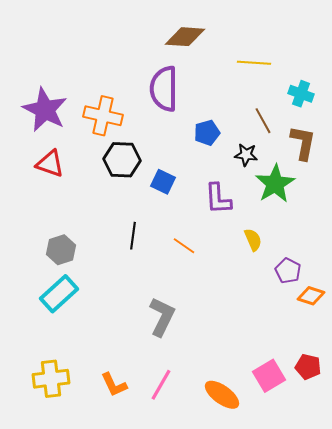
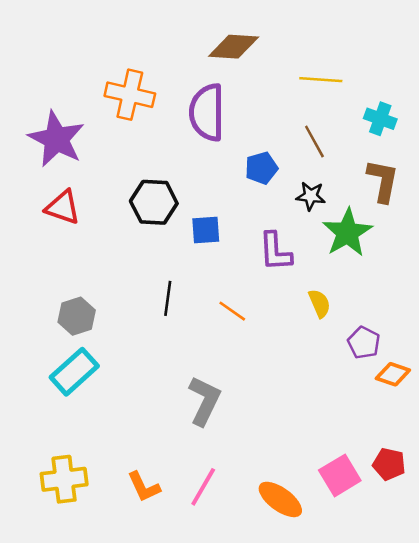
orange cross: (103, 116) -> (130, 95), moved
brown line: (263, 121) -> (314, 142), moved
blue square: (163, 182) -> (206, 230), turned -30

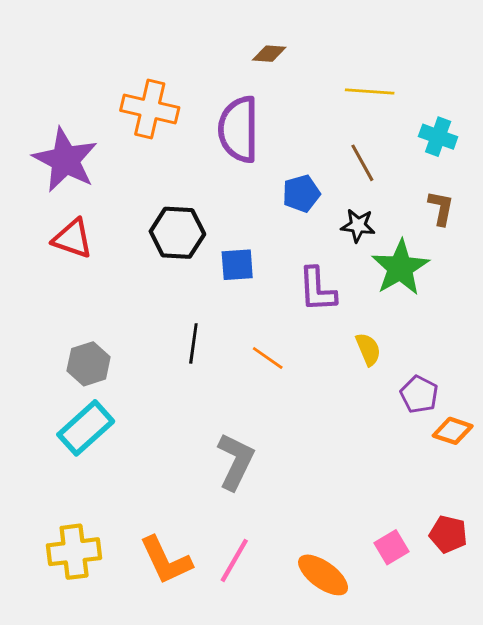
brown diamond: (234, 47) -> (269, 54), size x0.6
brown L-shape: (383, 181) -> (441, 208), size x0.7
pink square: (340, 475) -> (391, 547), size x0.7
orange L-shape: (144, 487) -> (166, 560), size x1.4

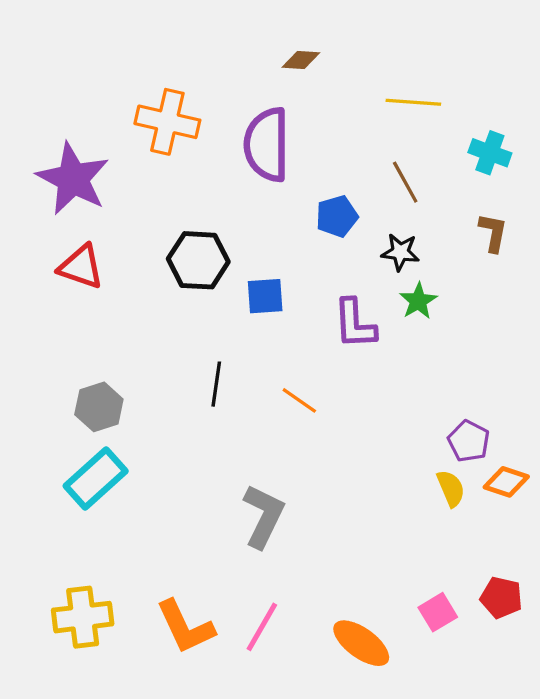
green star: (400, 268) -> (418, 301), moved, size x0.6
yellow semicircle: (368, 349) -> (451, 488), moved

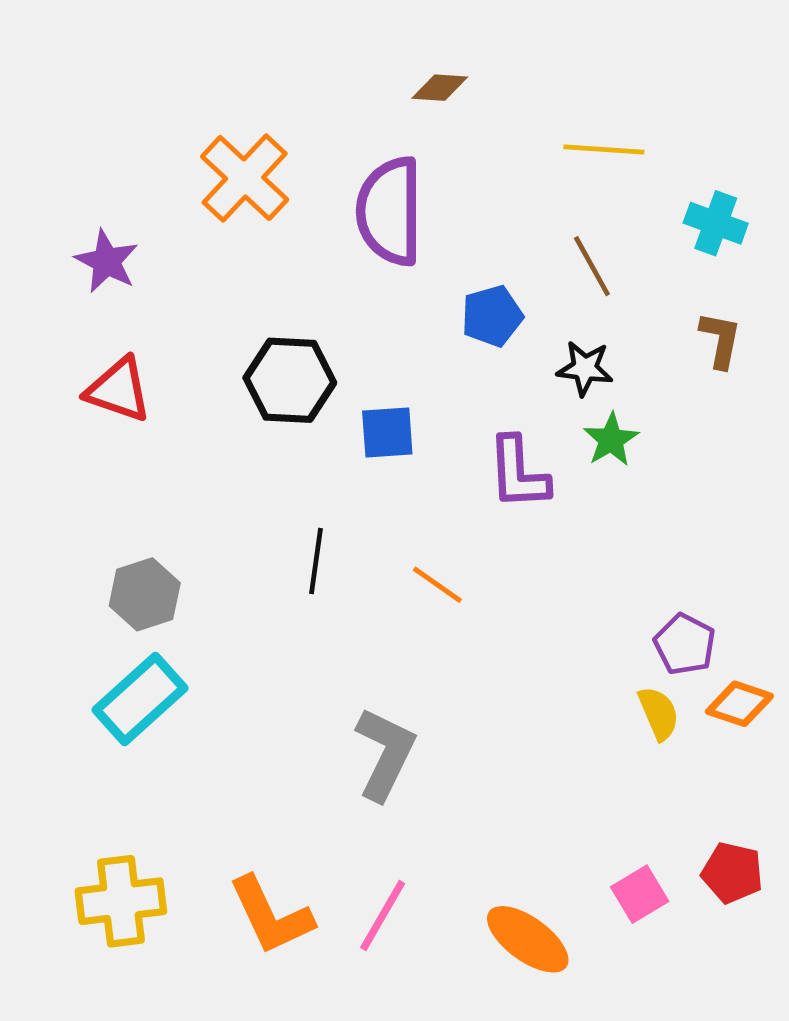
orange cross: (167, 122) -> (245, 178), turned 30
purple star: (73, 179) -> (107, 261), size x0.6

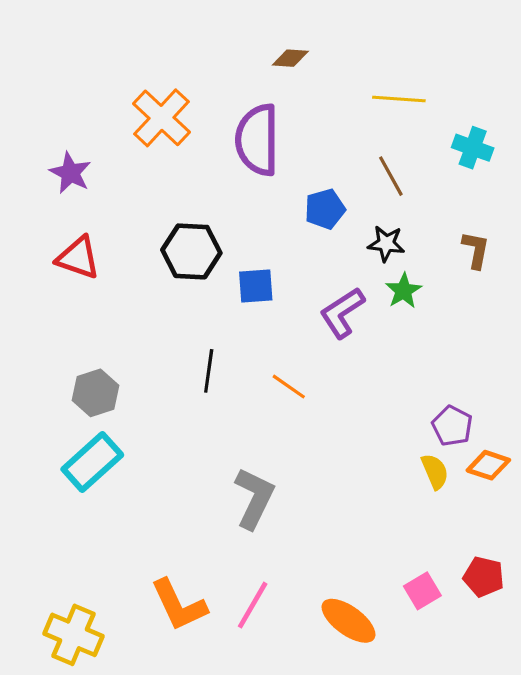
brown L-shape: (720, 340) -> (476, 250), moved
purple L-shape: (518, 473) -> (342, 313), turned 60
yellow cross: (121, 901) -> (73, 635), moved, turned 30

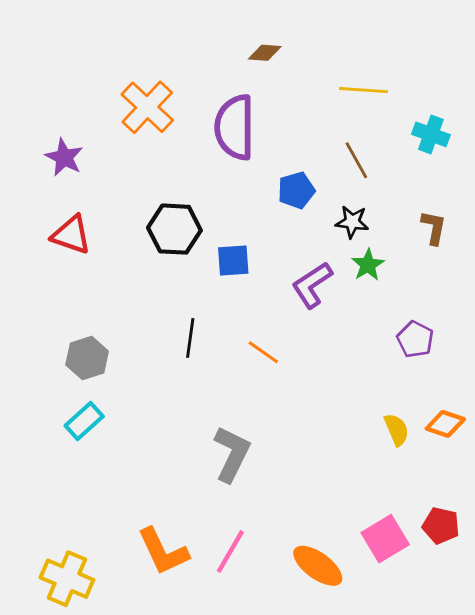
purple pentagon: (452, 426) -> (415, 339), moved
cyan rectangle: (92, 462) -> (84, 421), size x0.7
pink square: (422, 591) -> (385, 539), size x1.4

